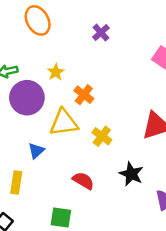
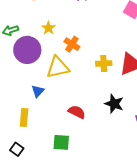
yellow cross: (102, 136) -> (104, 63), moved, turned -35

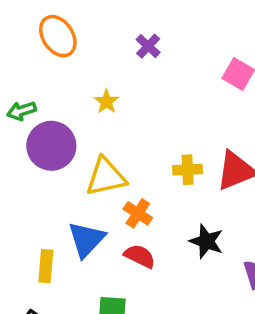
yellow star: (48, 28) -> (107, 102), moved
orange cross: (72, 44) -> (138, 213), moved
blue triangle: (38, 91) -> (86, 239), moved, size x1.6

